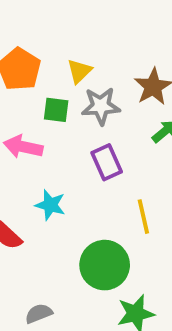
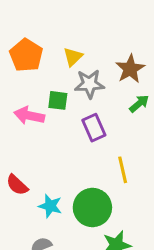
green square: (56, 110) -> (58, 100), moved
cyan star: (50, 205) -> (50, 206), moved

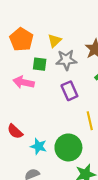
green square: (58, 100) -> (40, 64), moved

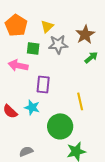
purple rectangle: (69, 91) -> (43, 84), moved, turned 30
cyan star: (38, 146) -> (32, 107), moved

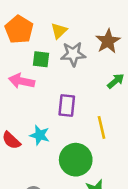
green arrow: (91, 57) -> (116, 81), moved
purple rectangle: (43, 84) -> (67, 106), moved

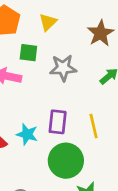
gray star: (73, 54) -> (63, 68), moved
purple rectangle: (67, 106) -> (58, 122), moved

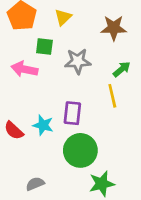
brown star: (101, 33) -> (114, 28), turned 30
yellow line: (94, 126) -> (112, 96), moved

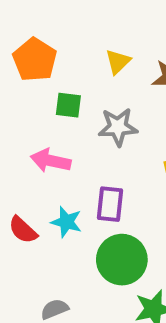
yellow triangle: (63, 17) -> (118, 62), moved
pink arrow: (24, 69) -> (51, 161), moved

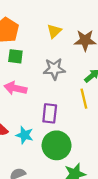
green square: (68, 105) -> (15, 56), moved
cyan star: (66, 222) -> (25, 135), moved

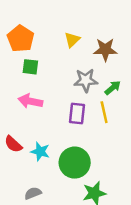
gray star: (54, 69) -> (86, 80), moved
purple rectangle: (50, 113) -> (77, 113), moved

